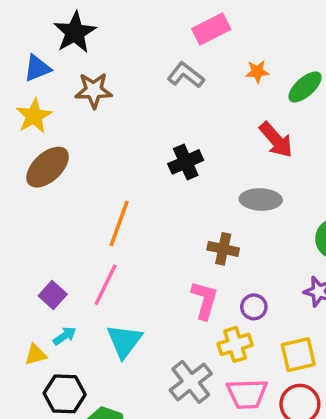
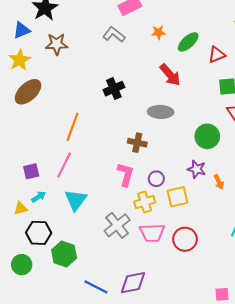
purple square: (53, 295) -> (31, 171), turned 35
yellow square: (298, 355) -> (178, 197), moved

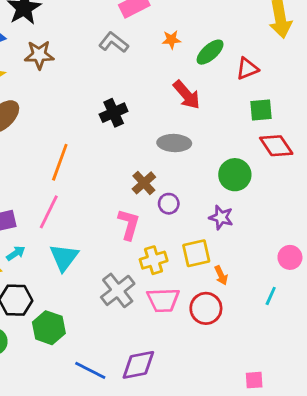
brown cross: (137, 143) -> (144, 183), turned 36
purple circle: (156, 179) -> (169, 204), moved
orange arrow: (219, 182) -> (221, 275), moved

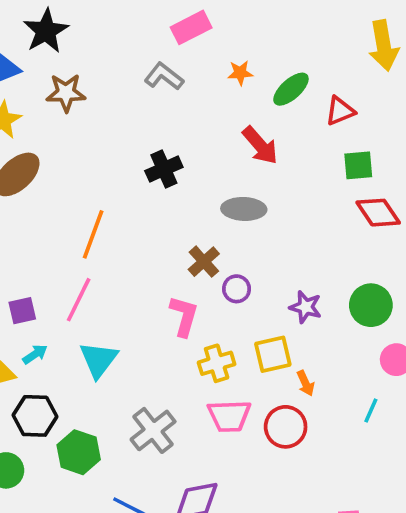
green circle: (235, 175) -> (371, 305), moved
gray cross: (118, 290) -> (153, 430), moved

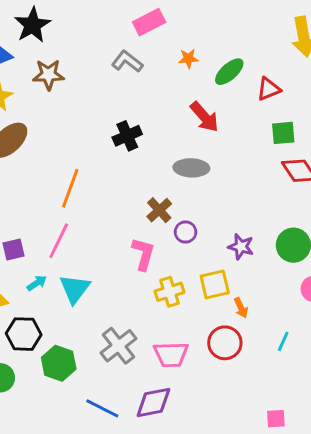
cyan arrow: (35, 354) -> (37, 283), moved
cyan line: (371, 410) -> (283, 341), moved
pink trapezoid: (229, 416) -> (171, 354), moved

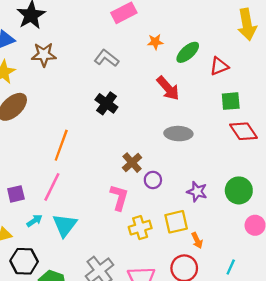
gray L-shape: (127, 61) -> (106, 58), moved
black cross: (127, 136) -> (106, 103), turned -30
gray ellipse: (191, 168) -> (178, 134), moved

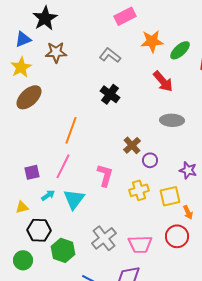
orange star: (155, 42) -> (152, 41), size x1.6
pink L-shape: (119, 197) -> (105, 175), moved
yellow cross: (140, 228) -> (139, 190), moved

